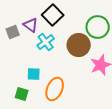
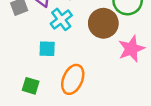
cyan square: (34, 74) -> (47, 49), moved

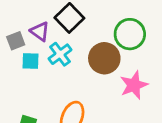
cyan square: (47, 49) -> (30, 61), moved

